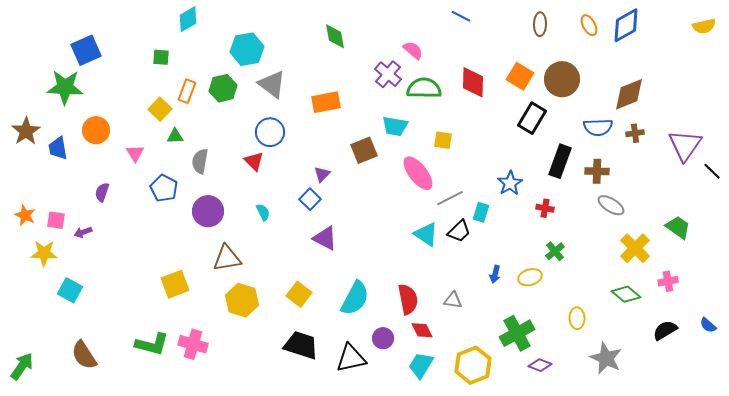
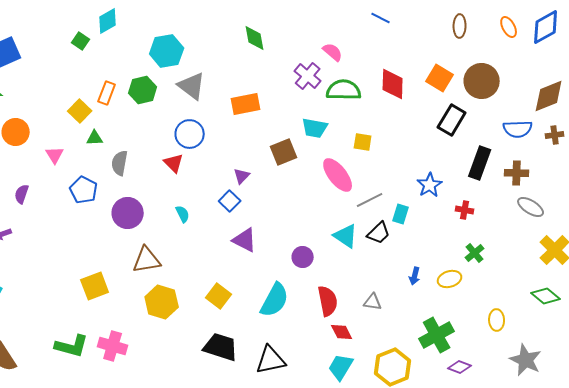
green square: (161, 57) -> (81, 41), moved, turned 30
purple circle: (383, 338) -> (303, 257), moved

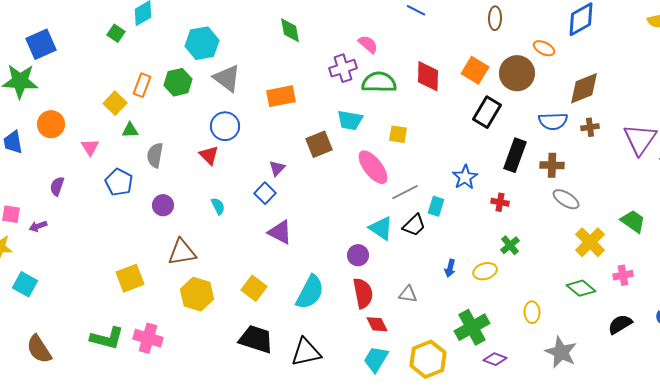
orange ellipse: (509, 27) -> (544, 48), moved, turned -35
purple cross: (308, 76) -> (343, 68), turned 32
purple circle: (128, 213) -> (163, 205), size x0.7
purple circle: (303, 257) -> (358, 255), moved

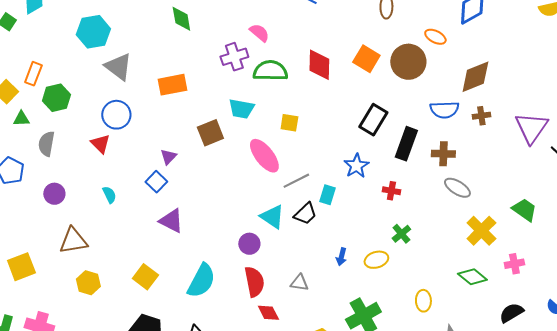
green hexagon: (178, 82) -> (56, 98), moved
black rectangle: (487, 112) -> (373, 120), moved
yellow hexagon: (197, 294) -> (88, 283), size x0.7

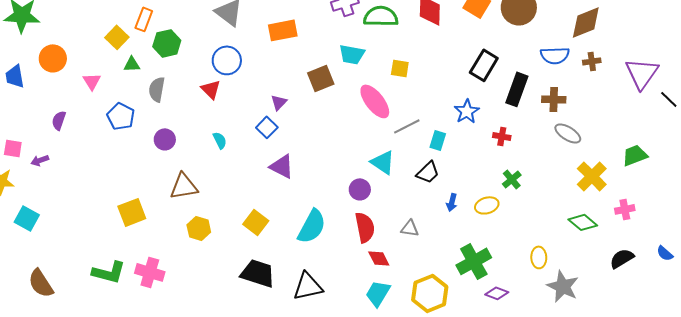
green trapezoid: (524, 210) -> (635, 155), turned -56
black trapezoid: (305, 214) -> (428, 172), moved
yellow ellipse: (423, 301) -> (539, 257), moved

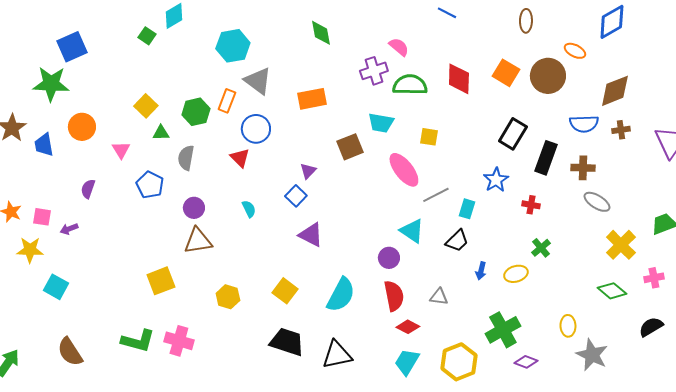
orange rectangle: (144, 19) -> (227, 101), moved
brown triangle: (184, 186) -> (198, 241), moved
red diamond: (379, 258) -> (408, 327), turned -35

